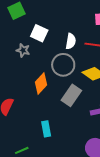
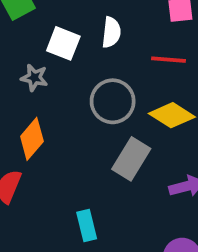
white semicircle: (71, 41) -> (111, 32), moved
orange diamond: (41, 83) -> (32, 139), moved

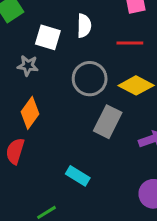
cyan rectangle: (87, 226) -> (78, 176), turned -40

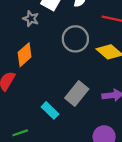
gray rectangle: (108, 122) -> (77, 93), moved

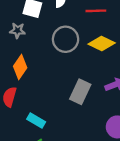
cyan rectangle: (50, 110) -> (36, 121), moved

